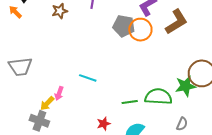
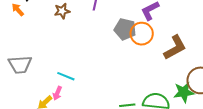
brown L-shape: (176, 22) -> (175, 47), moved
cyan line: (88, 78) -> (66, 76), moved

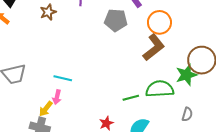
orange circle: (142, 34) -> (159, 22), moved
brown L-shape: (175, 47) -> (154, 47), moved

